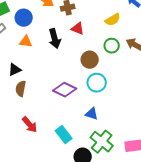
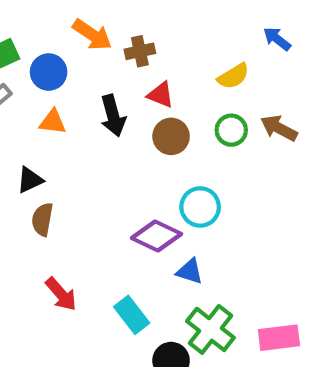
brown circle: (90, 60) -> (171, 136), moved
purple diamond: (65, 90) -> (157, 236), moved

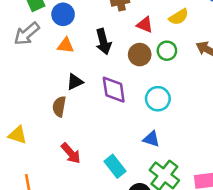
red triangle: (161, 95) -> (145, 25), moved
green circle: (231, 130) -> (167, 51), moved
black triangle: (30, 180) -> (75, 82), moved
purple diamond: (157, 236) -> (114, 90), moved, turned 56

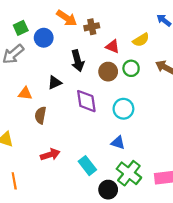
orange triangle: (66, 45) -> (25, 93), moved
black triangle: (75, 82) -> (55, 83), moved
red arrow: (71, 153) -> (50, 155), turned -66

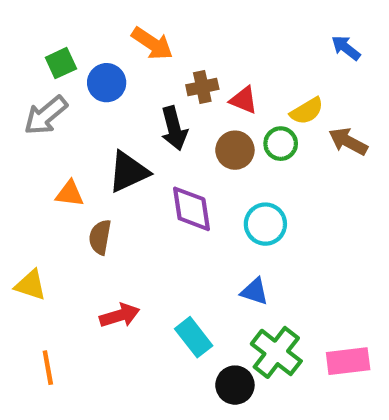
brown cross: (92, 27) -> (202, 87), moved
yellow semicircle: (141, 40) -> (307, 111), moved
black triangle: (55, 83) -> (128, 172), size x1.5

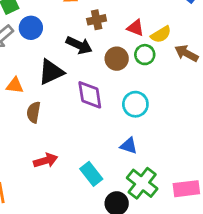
blue circle: (107, 83) -> (31, 28), moved
red triangle: (244, 100) -> (135, 28), moved
black arrow: (174, 128) -> (79, 45), turned -50

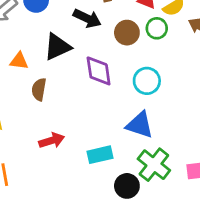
blue triangle: (129, 146) -> (140, 125), size x1.5
cyan rectangle: (91, 174) -> (100, 155), turned -65

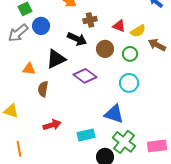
green circle: (157, 28) -> (130, 54), moved
purple diamond: (99, 71) -> (85, 76), turned -45
cyan circle: (147, 81) -> (129, 83), moved

